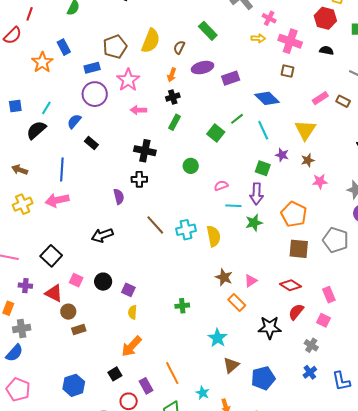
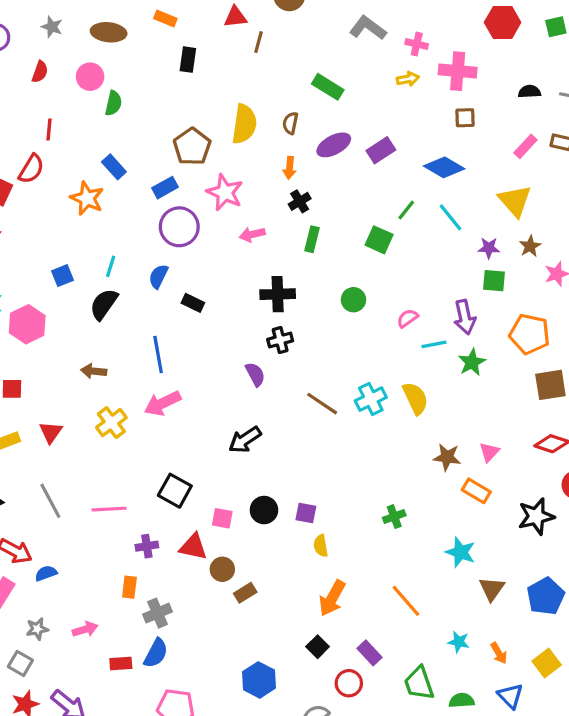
black semicircle: (327, 50) -> (529, 92), moved
green square: (263, 168) -> (494, 281), moved
orange line: (172, 373) -> (406, 601), moved

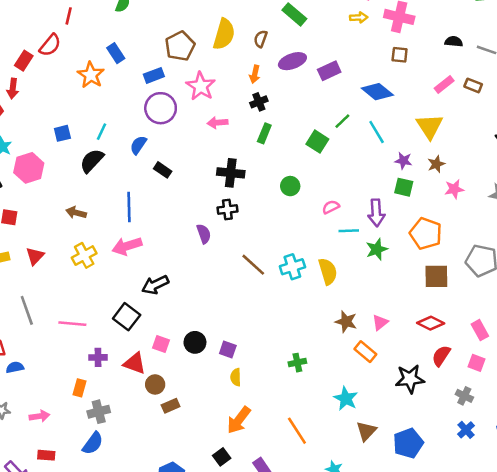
black arrow: (245, 440) -> (155, 285), moved
red rectangle: (121, 664) -> (46, 455), moved

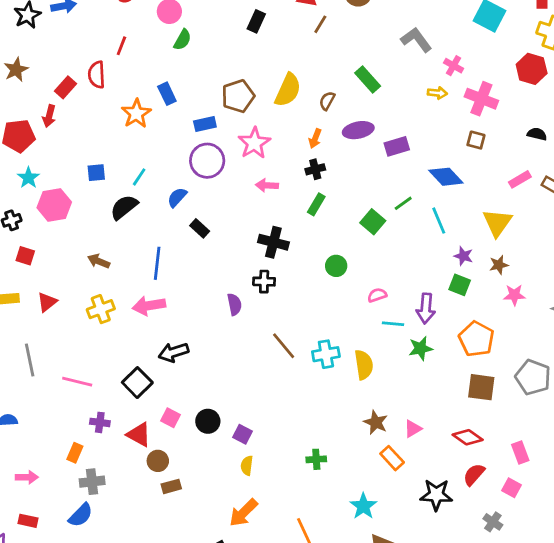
red semicircle: (50, 45) -> (97, 75), turned 130

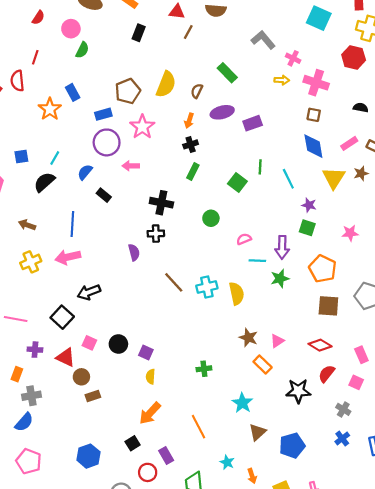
blue diamond: (446, 177) -> (313, 146), moved, turned 36
pink arrow: (267, 185) -> (131, 166), moved
green line: (403, 203) -> (260, 167), turned -48
brown star: (499, 265) -> (361, 173), moved

